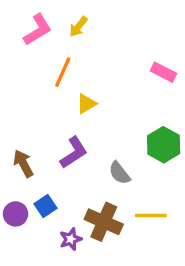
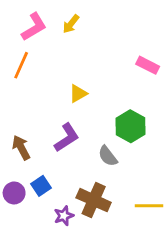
orange line: (63, 72) -> (21, 65), moved
green hexagon: (164, 145) -> (131, 126), moved
yellow line: (151, 216) -> (149, 206), moved

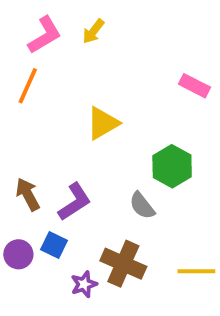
yellow triangle: (78, 94) -> (103, 123), size x1.4
purple L-shape: (67, 138) -> (75, 202), moved
blue square: (41, 186) -> (54, 245), turned -30

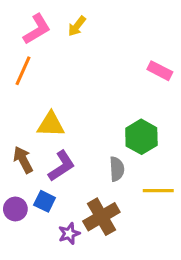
yellow triangle: (103, 123) -> (51, 124), moved, turned 32
gray semicircle: (142, 206) -> (117, 169), turned -145
brown cross: (123, 264) -> (101, 217), turned 36
yellow line: (196, 271) -> (158, 191), moved

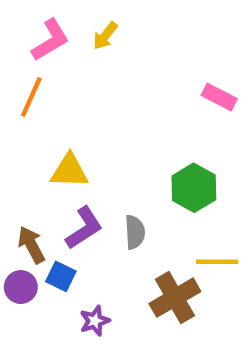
brown arrow: (23, 160) -> (31, 245), moved
gray semicircle: (117, 169) -> (135, 232), moved
brown cross: (101, 217) -> (175, 298), moved

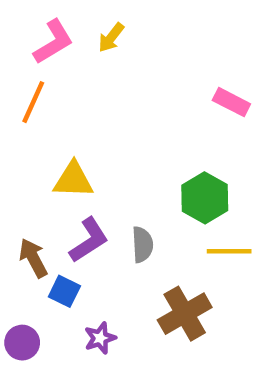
yellow line: (217, 262) -> (229, 251), moved
purple circle: (21, 287) -> (22, 343), moved

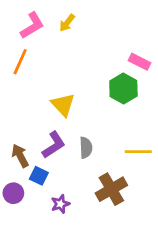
yellow triangle: (73, 180) -> (63, 105), moved, turned 45
green hexagon: (205, 198) -> (123, 89), moved
purple circle: (22, 343) -> (13, 193), moved

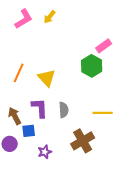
orange line: (20, 62) -> (19, 73), moved
pink rectangle: (140, 62) -> (104, 46), turned -63
purple L-shape: (54, 145) -> (40, 108), turned -60
blue square: (39, 176) -> (29, 131), turned -32

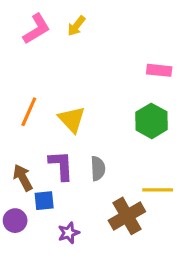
pink rectangle: (104, 46) -> (159, 70), turned 42
green hexagon: (92, 66) -> (151, 121), moved
yellow line: (103, 113) -> (158, 190), moved

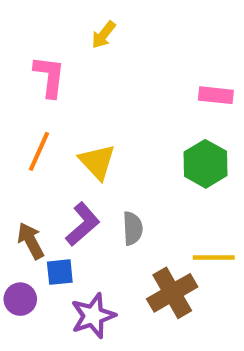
pink L-shape: (37, 29) -> (49, 76), moved, turned -52
purple L-shape: (61, 165) -> (83, 224), turned 52
purple star: (69, 233) -> (93, 316), size x1.5

